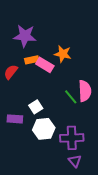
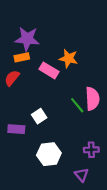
orange rectangle: (32, 60) -> (22, 57), moved
white hexagon: (44, 129) -> (49, 154), moved
purple cross: (72, 138) -> (91, 150), moved, size x0.6

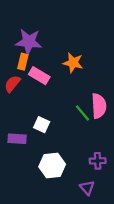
orange rectangle: (22, 57) -> (23, 62), turned -64
pink rectangle: (49, 70) -> (39, 76), moved
white square: (39, 116) -> (42, 125), turned -32

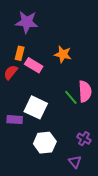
purple star: (29, 42) -> (27, 22), moved
white square: (42, 125) -> (36, 107), size x1.6
purple cross: (98, 161) -> (84, 139), turned 32

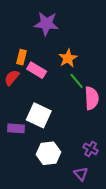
purple star: (27, 22) -> (46, 24), moved
orange star: (63, 54) -> (68, 58), turned 30
green line: (71, 97) -> (77, 81), moved

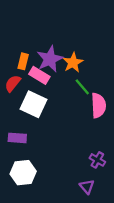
purple star: (46, 24) -> (50, 59), moved, turned -30
white square: (39, 115) -> (34, 104), moved
white hexagon: (48, 153) -> (23, 173), moved

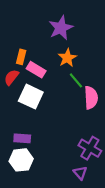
purple star: (50, 59) -> (61, 28), moved
purple rectangle: (17, 138) -> (22, 138), moved
purple cross: (97, 160) -> (90, 148), size x1.5

